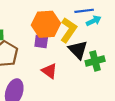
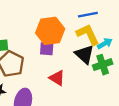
cyan arrow: (94, 21) -> (105, 43), moved
yellow L-shape: (69, 30) -> (88, 34), moved, turned -55

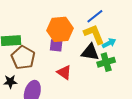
blue line: (88, 15) -> (95, 16), turned -30
black triangle: (84, 54) -> (90, 52), turned -36

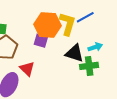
yellow L-shape: (94, 34) -> (68, 24), moved, turned 30
red triangle: (64, 72) -> (27, 69), moved

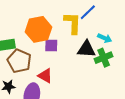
orange hexagon: (48, 25) -> (38, 29), moved
cyan arrow: (95, 47) -> (105, 38), turned 56

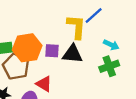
orange hexagon: (38, 29) -> (27, 48), moved
black triangle: (86, 49) -> (72, 54), moved

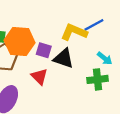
yellow L-shape: (76, 27) -> (74, 32), turned -85
red triangle: (44, 84) -> (39, 77), moved

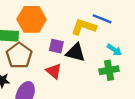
blue line: (94, 25) -> (102, 19), turned 54
orange hexagon: (20, 41) -> (32, 19), moved

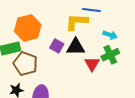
purple square: (56, 46) -> (57, 46), turned 32
red triangle: (54, 71) -> (92, 64), moved, turned 35

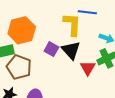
yellow L-shape: (77, 22) -> (72, 24), turned 90
black triangle: (76, 47) -> (71, 50), turned 48

